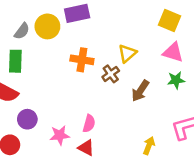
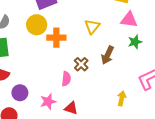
yellow circle: (47, 26) -> (37, 25), moved
brown cross: (111, 74) -> (81, 64), moved
pink semicircle: (89, 123) -> (66, 79), moved

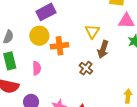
brown arrow: (108, 55) -> (103, 49), moved
pink semicircle: (66, 79) -> (37, 68), moved

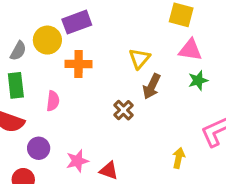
yellow circle: (39, 36) -> (47, 40), moved
orange cross: (60, 46) -> (79, 64), moved

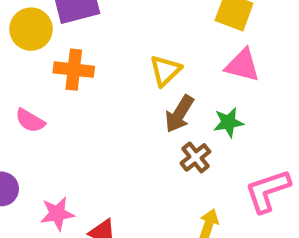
green star: (198, 80) -> (228, 122), moved
pink semicircle: (53, 101) -> (30, 121), turned 108
brown cross: (124, 110) -> (195, 157), moved

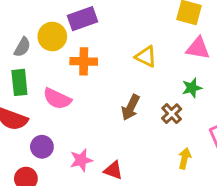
yellow triangle: (165, 71) -> (146, 56), turned -45
brown arrow: (179, 114) -> (131, 108), moved
pink semicircle: (30, 121) -> (57, 99), size x1.4

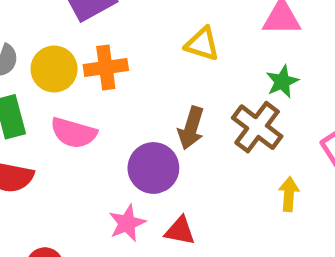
yellow circle: (52, 37) -> (54, 69), moved
brown cross: (172, 114) -> (257, 127), size x1.5
purple circle: (42, 147) -> (153, 168), moved, size x1.4

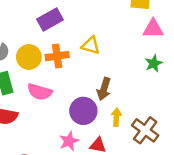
yellow triangle: (202, 44) -> (91, 45), moved
brown cross: (257, 127) -> (145, 130), moved
yellow arrow: (289, 194) -> (116, 117), moved

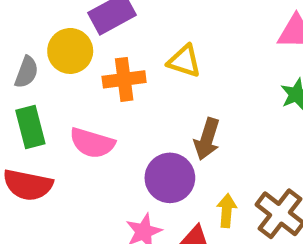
yellow circle: (29, 57) -> (70, 51), moved
yellow arrow: (116, 117) -> (227, 211), moved

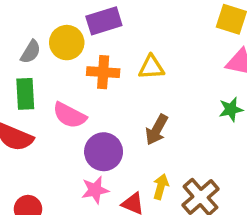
yellow triangle: (184, 61) -> (151, 67), turned -32
purple circle: (170, 178) -> (104, 152), moved

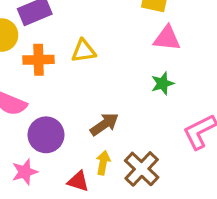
brown arrow: (157, 130) -> (104, 124), moved, turned -148
pink star: (95, 190) -> (25, 172), moved

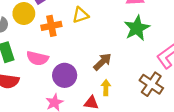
green star: (162, 83) -> (137, 28), size x1.6
brown cross: (142, 169) -> (151, 84), moved

